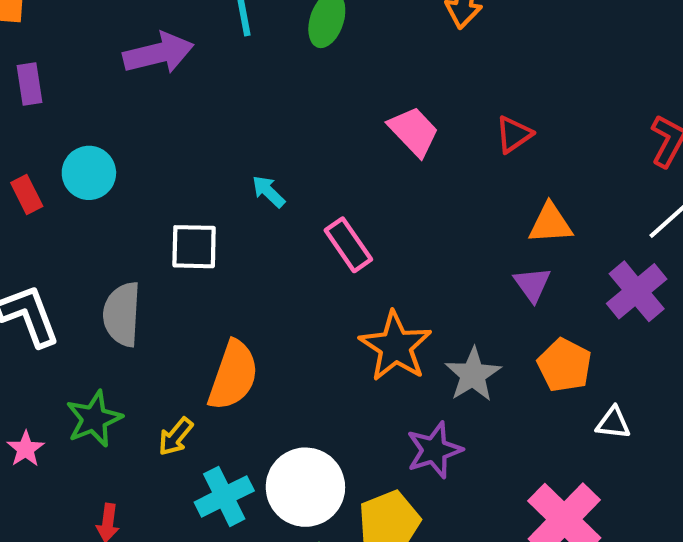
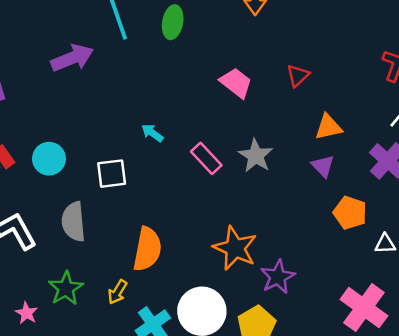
cyan circle: (89, 173) -> (49, 159), moved
orange star: (395, 346) -> (235, 248), moved
gray star: (473, 375) -> (256, 156), moved

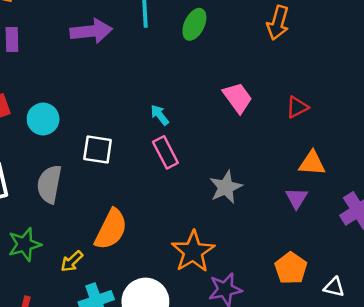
cyan arrow: (152, 133) -> (160, 115), moved
gray star: (256, 156) -> (226, 187), moved
pink rectangle: (206, 158) -> (165, 152), moved
orange pentagon: (350, 213) -> (291, 268), moved

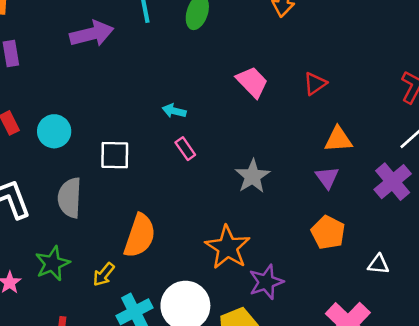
cyan arrow: (160, 115) -> (174, 111), turned -30
pink rectangle: (165, 152) -> (185, 149), size x0.7
orange pentagon: (291, 268) -> (328, 232), moved

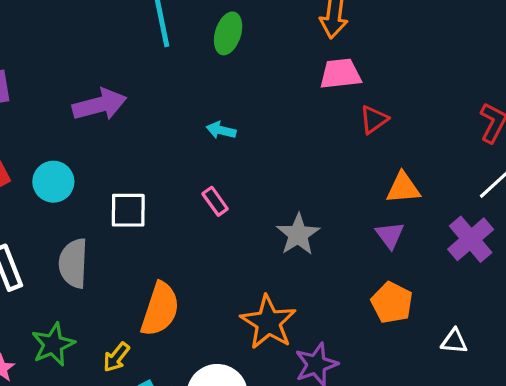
purple arrow: (92, 34) -> (100, 105), moved
pink trapezoid: (252, 82) -> (340, 74), moved, turned -52
cyan arrow: (174, 111) -> (221, 130), moved

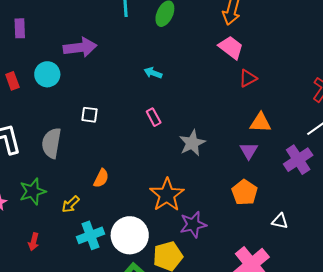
pink trapezoid: (340, 74) -> (231, 47), turned 36
cyan circle: (53, 182) -> (47, 74), moved
pink rectangle: (215, 201) -> (154, 117), moved
white square: (128, 210) -> (89, 115), size x0.7
orange semicircle: (160, 309) -> (101, 178), size x0.6

